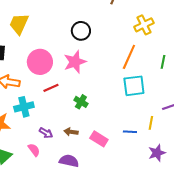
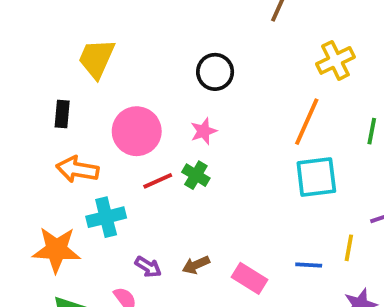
pink star: (75, 62) -> (204, 131), size x0.6
green cross: (81, 102) -> (196, 175), moved
brown arrow: (71, 132) -> (196, 265), turned -32

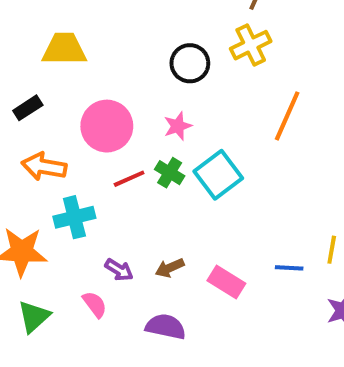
yellow trapezoid: (97, 59) -> (64, 49), turned 66
yellow cross: (335, 60) -> (251, 45), moved
black rectangle: (62, 114) -> (28, 108), turned 52
cyan square: (316, 177) -> (218, 175), moved, turned -30

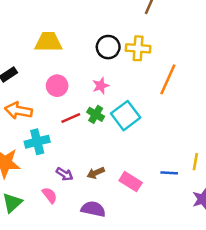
yellow cross: (251, 45) -> (138, 48), moved, turned 30
yellow trapezoid: (64, 49) -> (48, 42), moved
pink circle: (107, 126) -> (57, 86), size x0.7

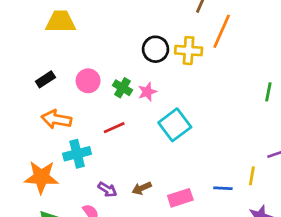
yellow trapezoid: (48, 42) -> (61, 22), moved
orange line: (168, 79) -> (222, 31), moved
pink circle: (57, 86) -> (88, 81), moved
green cross: (96, 114) -> (122, 88), moved
pink rectangle: (131, 182) -> (180, 198), turned -50

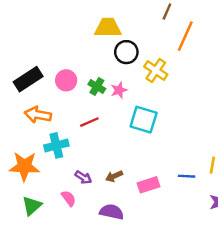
yellow trapezoid: (61, 22) -> (108, 28), moved
yellow cross: (189, 51) -> (156, 71), moved, turned 30
black rectangle: (45, 79) -> (28, 79), size x1.6
cyan square: (175, 125) -> (144, 120), turned -36

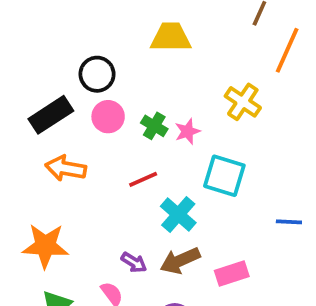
black circle: (126, 52) -> (97, 74), moved
cyan cross: (56, 145) -> (178, 214), moved, turned -35
brown arrow: (114, 176) -> (180, 261), size x1.5
blue line: (187, 176) -> (289, 222), moved

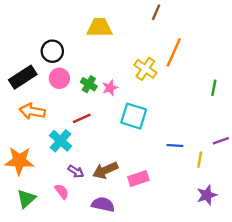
orange line: (287, 50) -> (174, 52), moved
cyan cross: (178, 214) -> (61, 141), moved

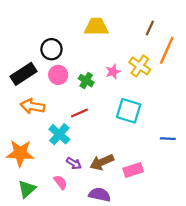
brown line: (156, 12) -> (150, 28), moved
pink star: (110, 88) -> (113, 72), moved

